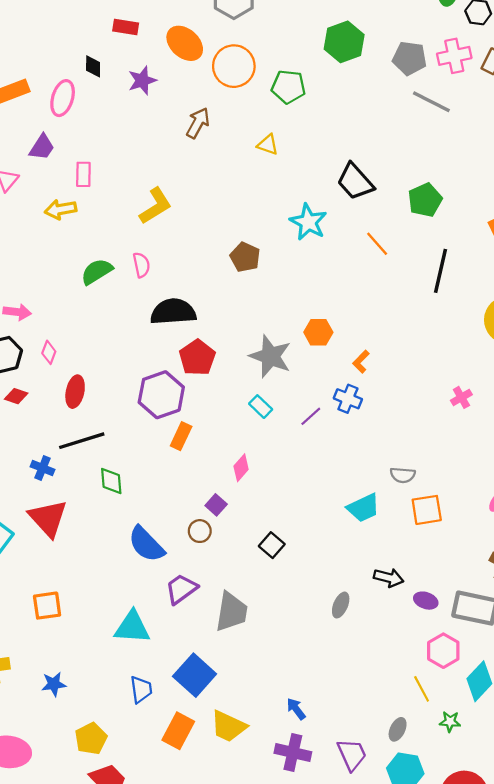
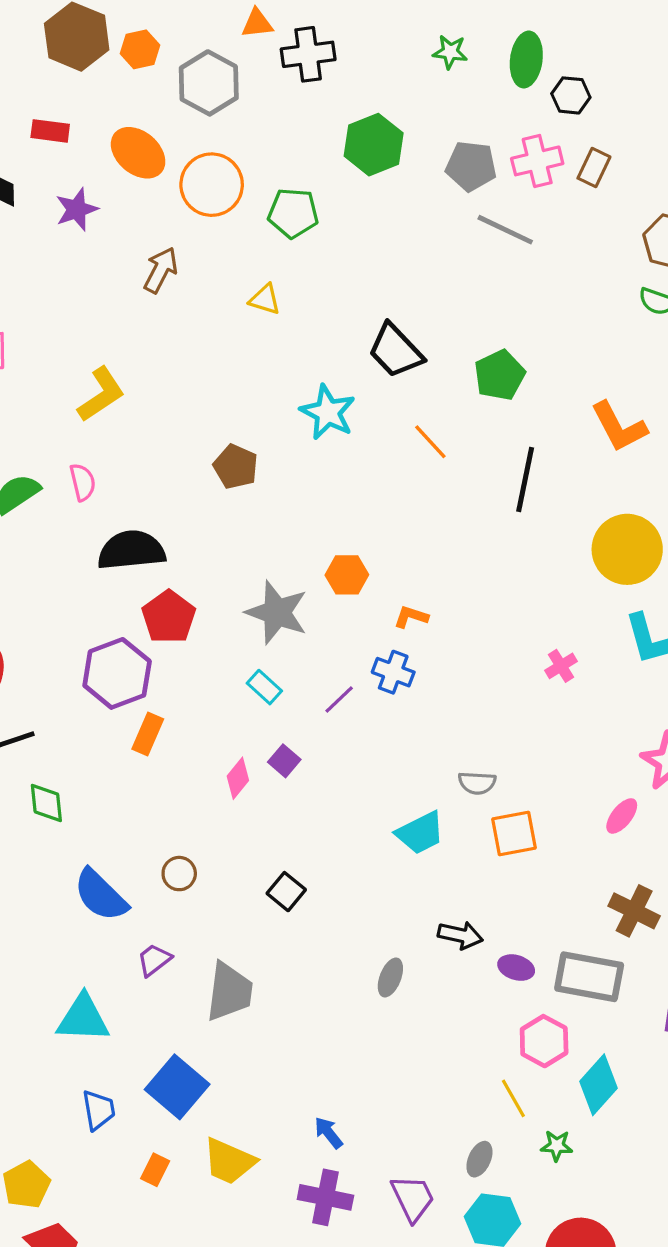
orange L-shape: (361, 362) -> (411, 617), turned 65
purple square: (216, 505) -> (284, 761), moved
purple trapezoid: (181, 589) -> (154, 960), size x0.7
orange rectangle: (178, 731) -> (155, 1170), size x0.6

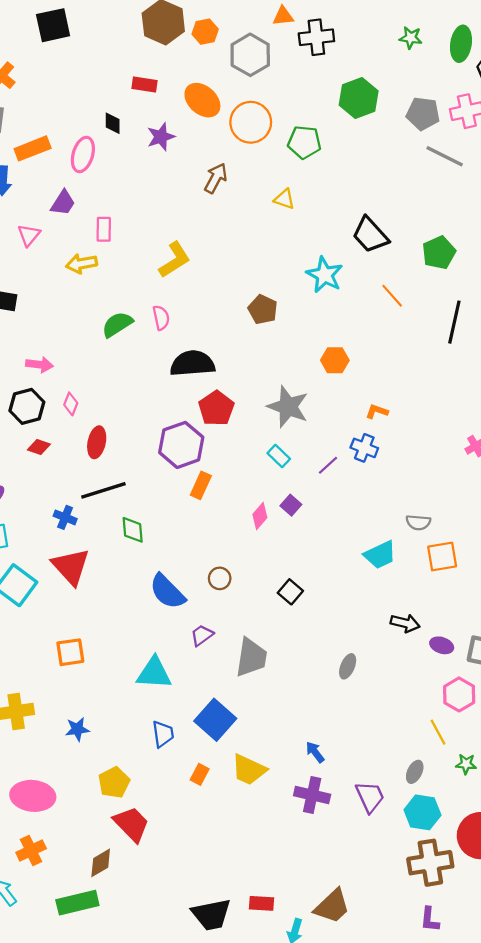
orange hexagon: (347, 575) -> (335, 360), moved
gray ellipse: (390, 977) -> (348, 666), moved

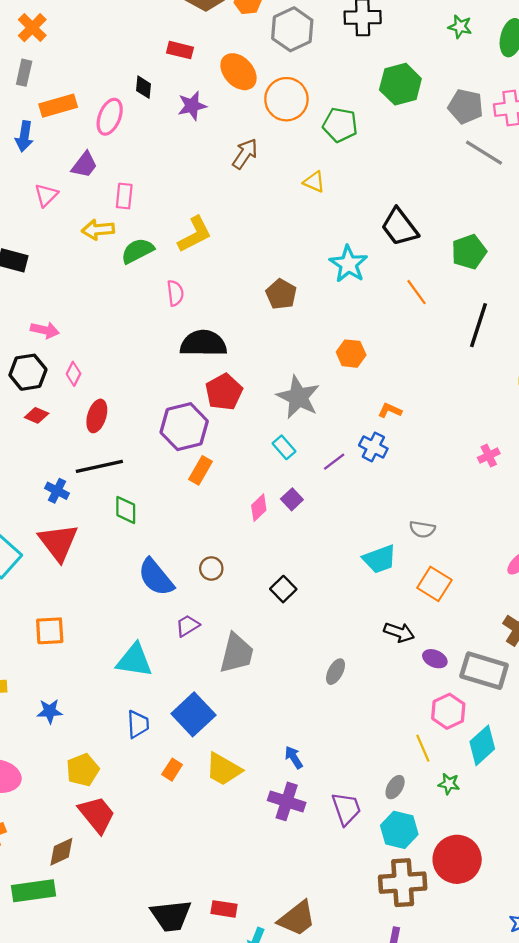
green semicircle: (117, 324) -> (137, 251), moved
orange square: (442, 557) -> (434, 584), moved, turned 36

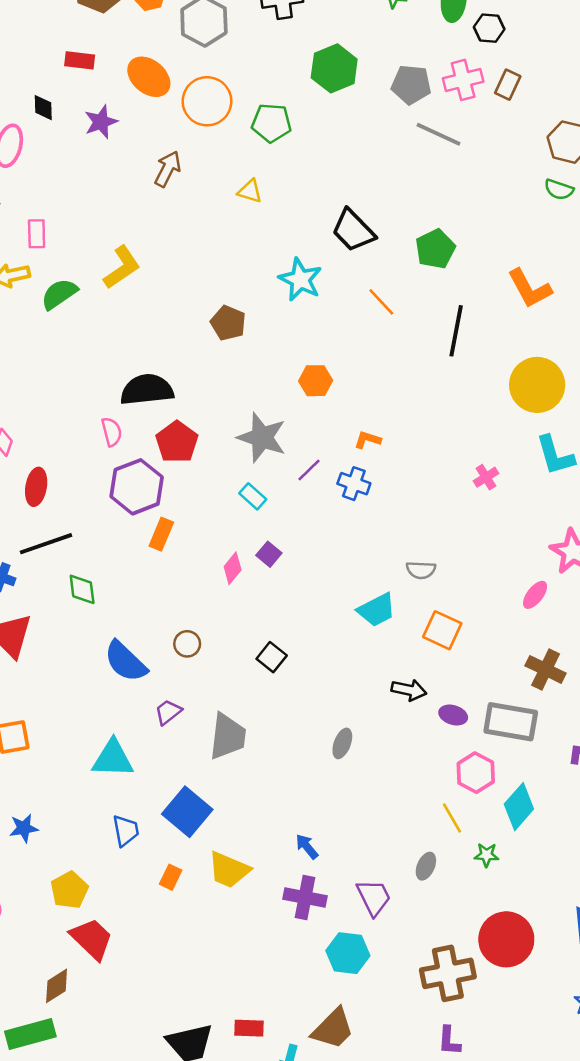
pink semicircle: (175, 293) -> (112, 432), moved
purple line: (334, 462) -> (309, 470), moved
cyan hexagon: (399, 830) -> (348, 953), moved

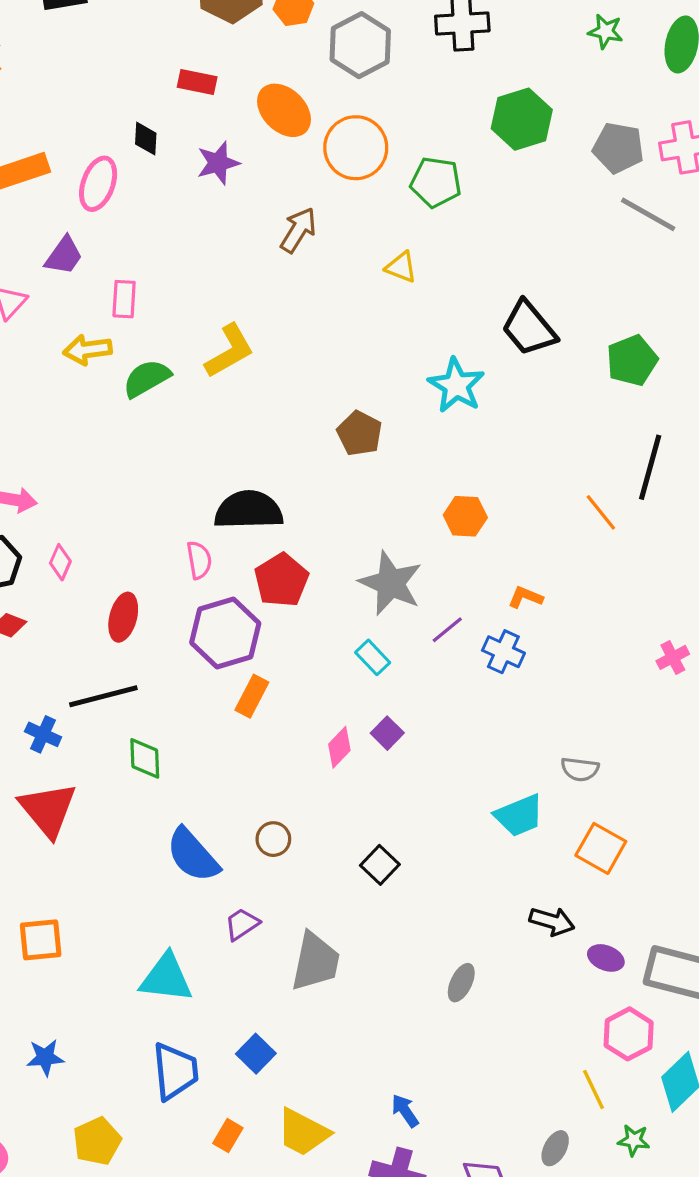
orange line: (381, 302) -> (601, 512), moved
red ellipse: (36, 487) -> (123, 617), moved
blue square: (187, 812) -> (256, 1054), size x0.6
blue trapezoid: (126, 831) -> (175, 1071), size x1.4

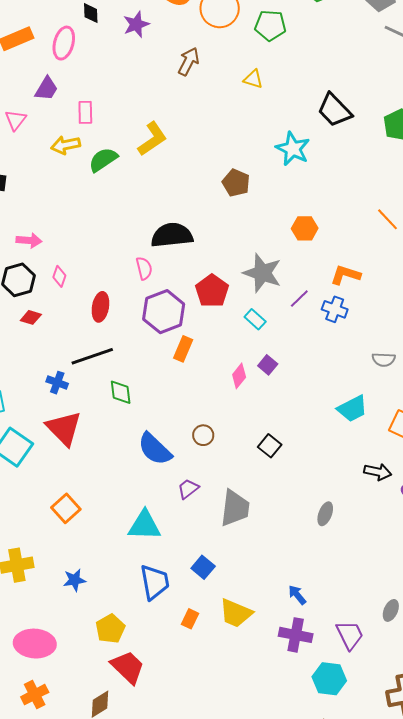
red pentagon: (281, 580) -> (212, 291), moved
orange L-shape: (525, 597) -> (345, 275), size x1.4
gray semicircle: (580, 769) -> (384, 360), moved
orange square: (41, 940) -> (66, 508), turned -32

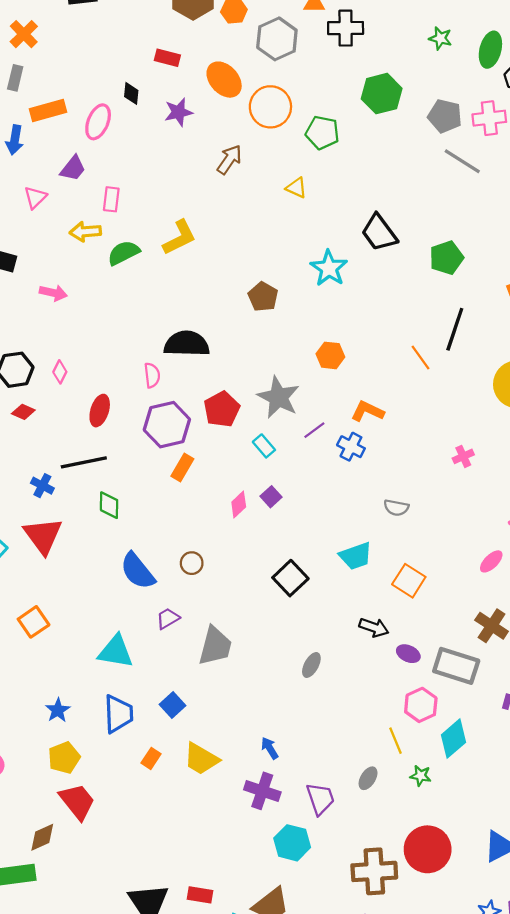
pink arrow: (29, 240) -> (53, 293), moved
black square: (270, 446) -> (290, 578), moved, size x1.4
blue star: (74, 580) -> (58, 710), moved, turned -30

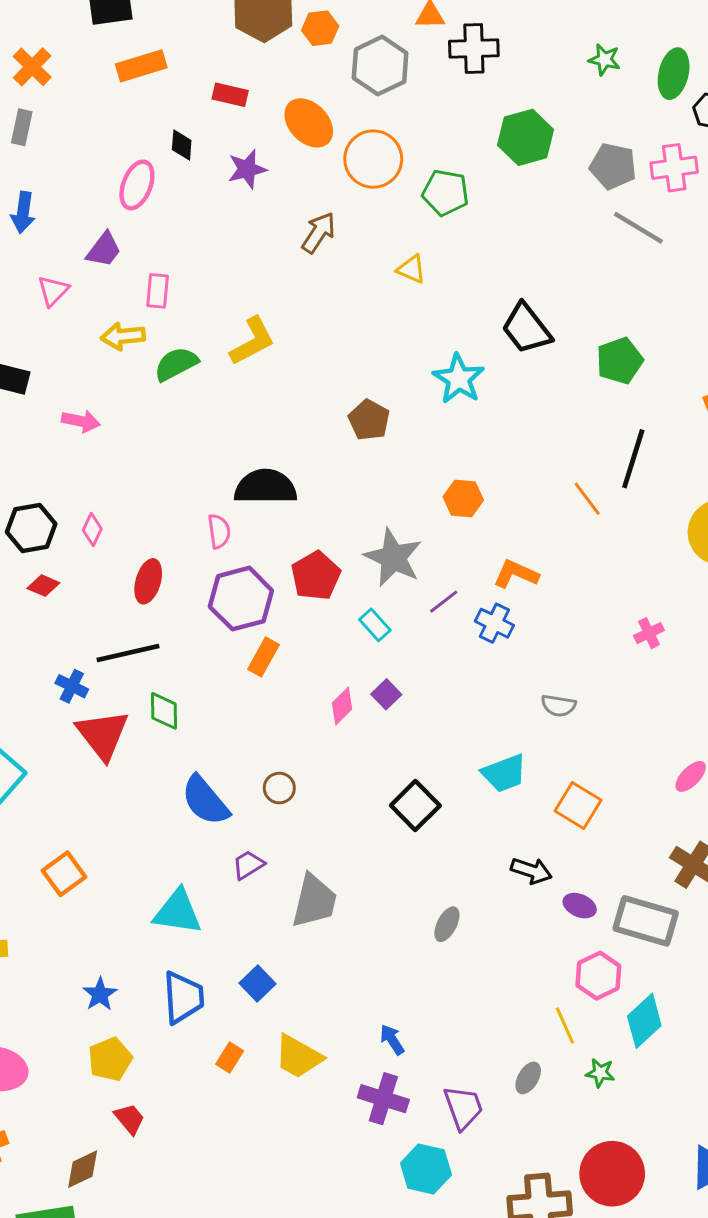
orange rectangle: (48, 110) -> (141, 66), moved
red triangle: (43, 536) -> (103, 735), moved
red trapezoid: (77, 801) -> (130, 1119), size x0.6

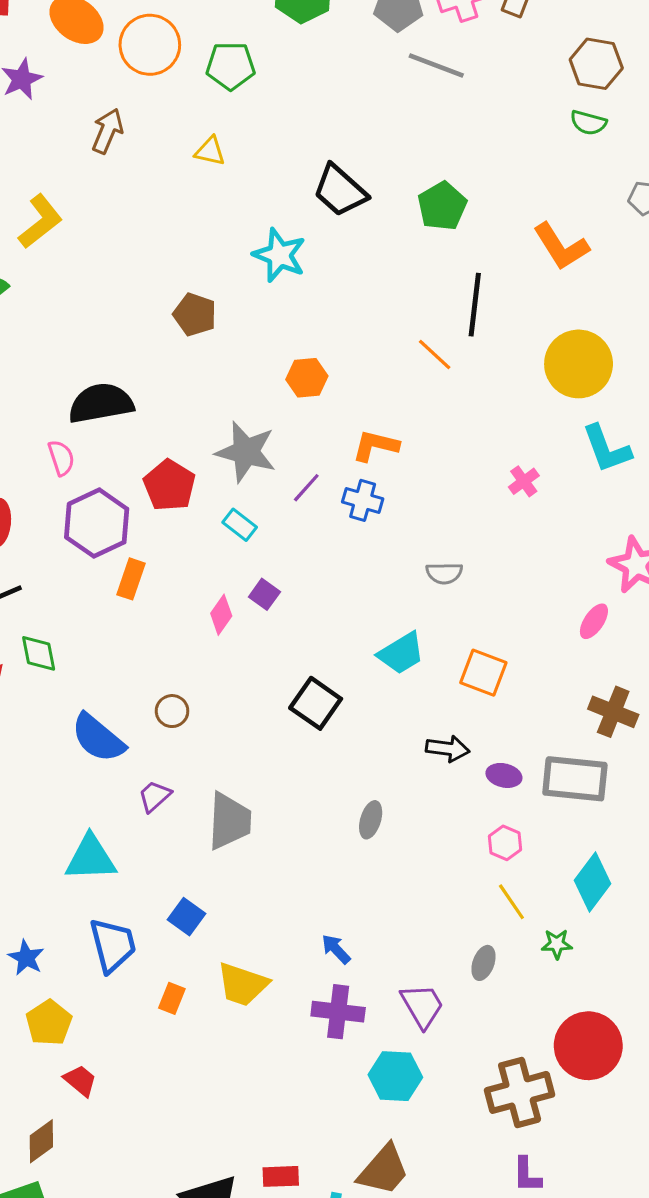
yellow L-shape: (252, 341) -> (40, 221), moved
pink hexagon: (598, 976) -> (505, 843), moved, size x0.7

